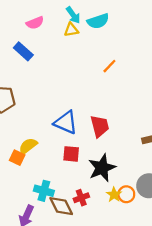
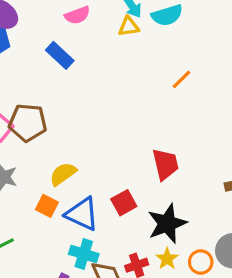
blue triangle: (66, 122) -> (82, 214), moved
yellow semicircle: (28, 146) -> (63, 174), moved
red square: (71, 154) -> (124, 203), turned -36
yellow star: (114, 195) -> (167, 259), moved

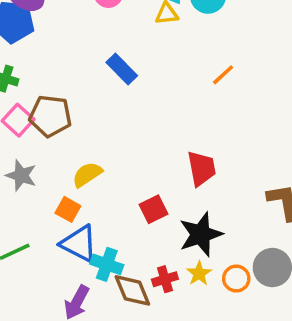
blue rectangle: (60, 55) -> (122, 69), moved
blue triangle: (82, 214) -> (79, 244), moved

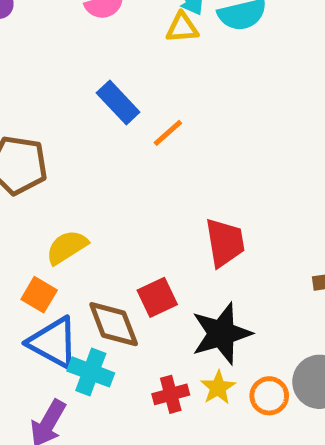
orange line: (223, 75) -> (168, 133), moved
brown diamond: (132, 290) -> (114, 324), moved

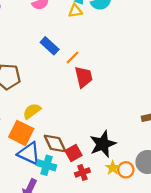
red trapezoid: (225, 243) -> (84, 77), moved
orange square: (39, 295) -> (21, 133), size x1.6
red square: (157, 297) -> (74, 153), moved
yellow star: (218, 388) -> (113, 168), moved

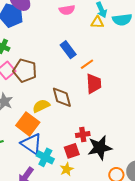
brown diamond: (55, 143) -> (62, 97), moved
yellow star: (113, 168) -> (67, 169), moved
red cross: (82, 172) -> (83, 134), moved

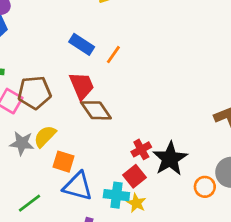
red trapezoid: (94, 84) -> (82, 86), moved
yellow semicircle: (41, 106) -> (45, 136), moved
orange square: (28, 124) -> (64, 162), size x0.7
cyan cross: (45, 157) -> (116, 195), moved

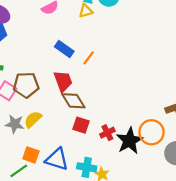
orange square: (64, 162) -> (31, 155), moved
red square: (135, 176) -> (81, 125), moved, turned -35
orange circle: (205, 187) -> (151, 132), moved, size x1.5

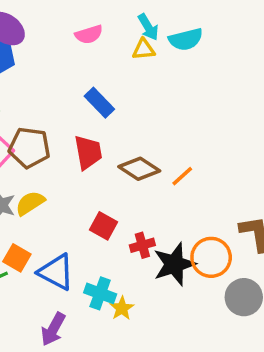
orange line: (89, 58) -> (182, 176), moved
brown diamond: (73, 101) -> (139, 169), moved, turned -35

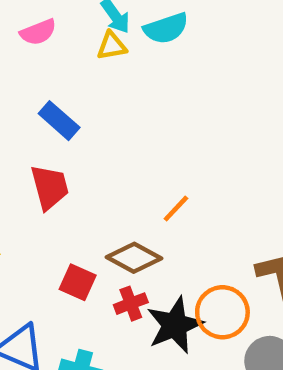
brown diamond: (139, 169) -> (134, 258), moved

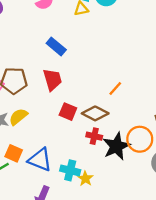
red square: (78, 282) -> (68, 112), moved
red cross: (131, 304) -> (94, 136), turned 35

